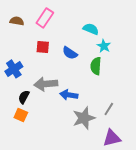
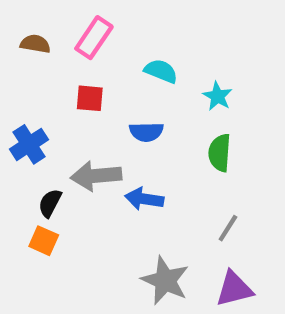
cyan semicircle: (91, 29) -> (161, 71), moved
blue semicircle: (70, 53) -> (146, 132), moved, turned -35
green semicircle: (96, 66) -> (220, 153), moved
gray star: (84, 118) -> (165, 281), moved, turned -30

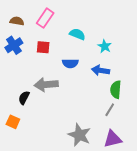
blue cross: (29, 144) -> (14, 45), moved
green semicircle: (220, 153) -> (116, 90), moved
blue arrow: (144, 199) -> (101, 70), moved
orange square: (44, 241) -> (13, 122), moved

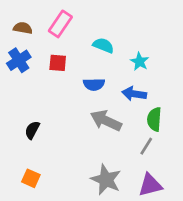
gray arrow: (46, 85) -> (106, 121), moved, turned 30
orange square: (13, 122) -> (31, 178), moved

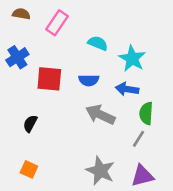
brown semicircle: (23, 28) -> (21, 14), moved
cyan star: (140, 62) -> (132, 59), size x1.5
red square: (58, 63) -> (49, 79), moved, size x1.5

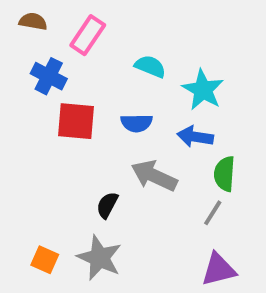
blue cross: (17, 57) -> (49, 76), moved, turned -30
black semicircle: (30, 124) -> (107, 205), moved
gray star: (100, 171) -> (99, 258), moved

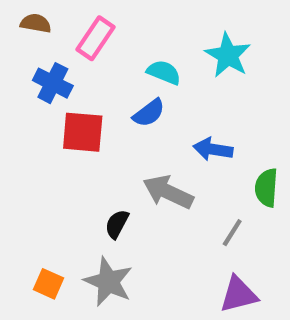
cyan star: (203, 90) -> (228, 55), moved
blue semicircle: (137, 123) -> (149, 113), moved, turned -36
green semicircle: (224, 174) -> (266, 188), moved

